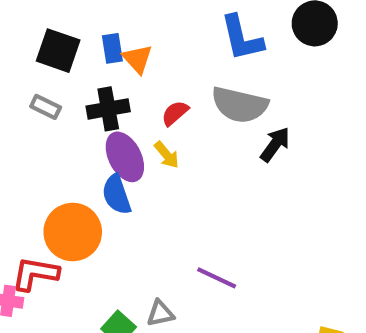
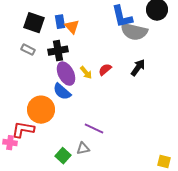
gray semicircle: (240, 105) -> (134, 32), moved
red semicircle: (175, 113) -> (105, 70), moved
blue semicircle: (117, 194) -> (62, 92), turned -30
purple line: (217, 278) -> (94, 129), moved

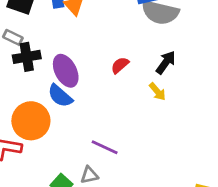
black cross: (58, 51) -> (27, 57), moved
yellow arrow: (86, 73) -> (157, 92), moved

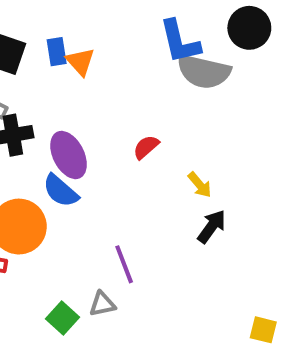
black arrow: (166, 62) -> (212, 227), moved
purple line: (105, 147) -> (124, 264), turned 44

